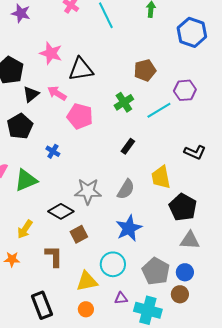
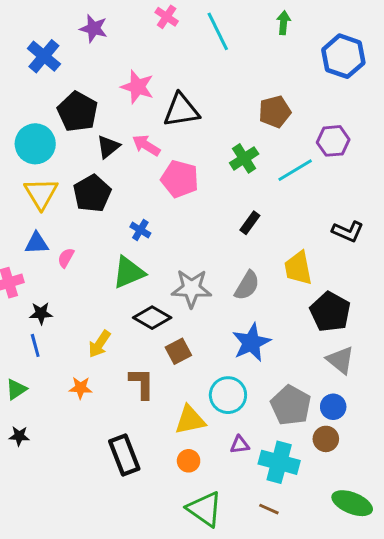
green triangle: (26, 180) -> (129, 272), moved
gray triangle: (190, 240) -> (340, 360), turned 35

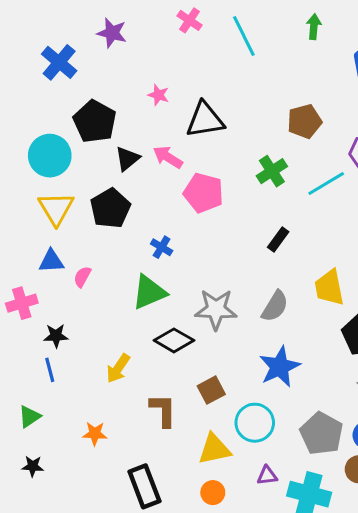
pink star: (137, 87) -> (158, 95), size x0.6
brown square: (178, 351) -> (211, 390), moved
orange star: (80, 388) -> (95, 434), moved

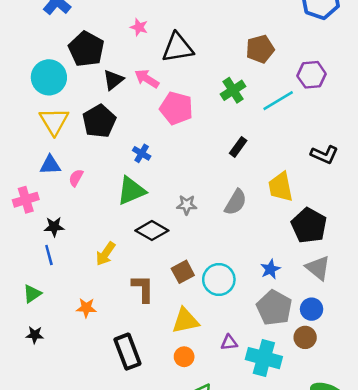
gray star: (216, 309) -> (187, 205), size x0.6
blue star: (280, 367) -> (270, 269), moved, size x0.6
cyan circle: (255, 423) -> (219, 279), moved

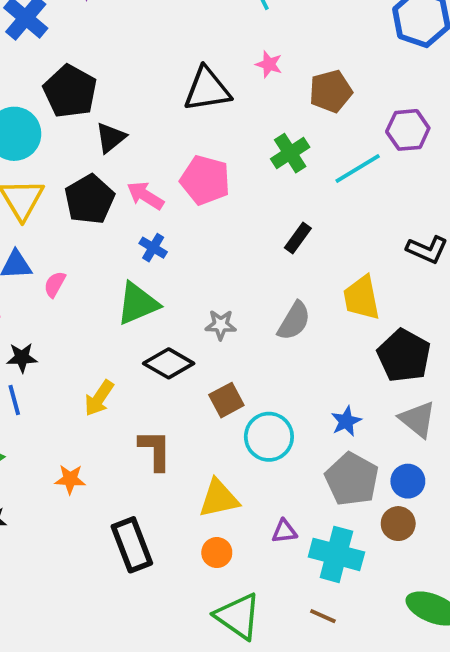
pink star: (139, 27) -> (269, 64), moved
pink arrow: (147, 79) -> (145, 196), moved
brown square: (183, 272) -> (226, 400), moved

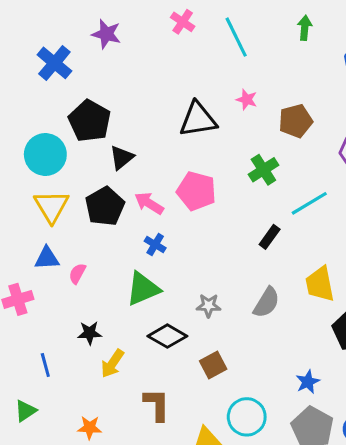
cyan line: (358, 168) -> (309, 203), moved
black star: (22, 358) -> (90, 333), moved
cyan circle: (269, 437) -> (247, 417), moved

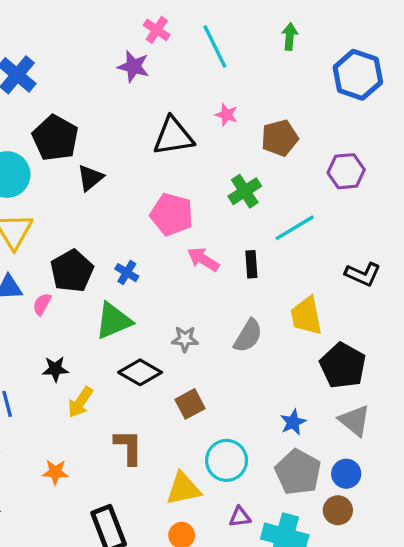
purple star: (106, 34) -> (133, 66), moved
pink arrow: (149, 203) -> (203, 259), moved
black pentagon: (105, 206) -> (72, 271), moved
black rectangle: (270, 237) -> (251, 264), turned -40

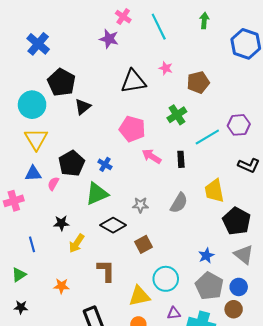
purple hexagon: (346, 171) -> (239, 125), moved

